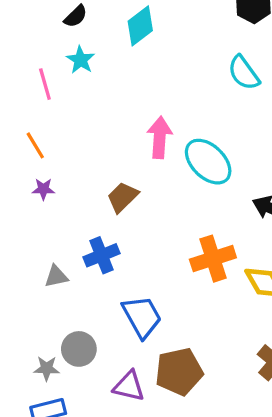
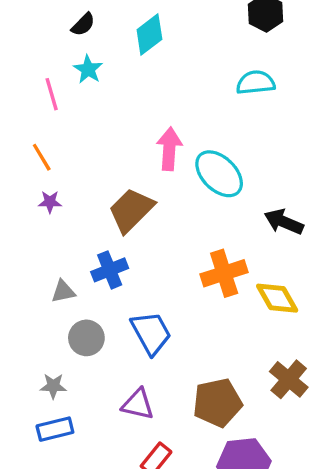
cyan semicircle: (244, 73) -> (256, 83), turned 120
brown trapezoid: (122, 197) -> (131, 210), size x1.4
gray circle: (79, 349) -> (86, 338), moved
brown pentagon: (179, 372) -> (217, 403), moved

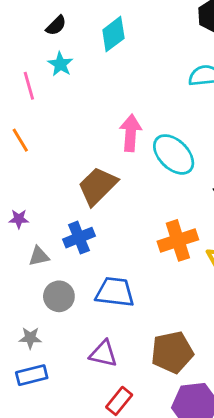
purple star: (50, 202) -> (19, 219), moved
blue trapezoid: (151, 333) -> (115, 292), turned -54

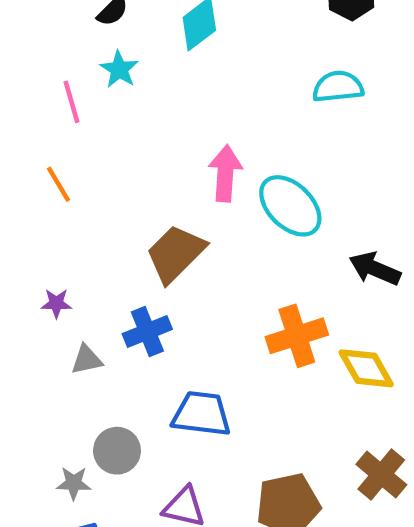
gray circle: (59, 296) -> (117, 451), moved

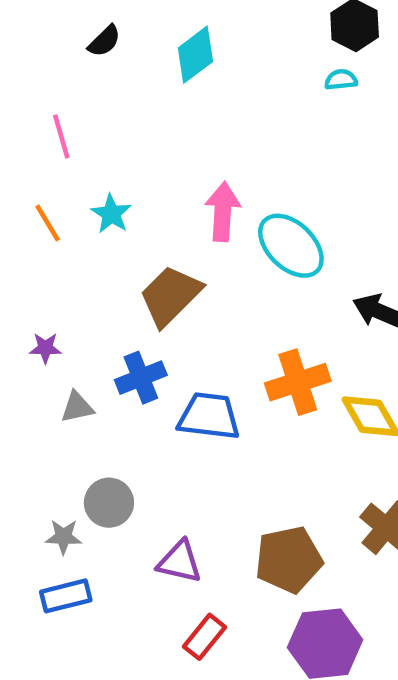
cyan star: (119, 69) -> (111, 214), moved
cyan semicircle: (338, 87) -> (341, 80), moved, size x0.6
blue trapezoid: (201, 414) -> (209, 416), moved

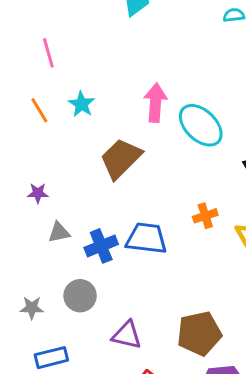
blue cross: (141, 378) -> (101, 246), moved
orange cross: (298, 382) -> (205, 216), size x0.6
gray star: (64, 537) -> (32, 308), moved

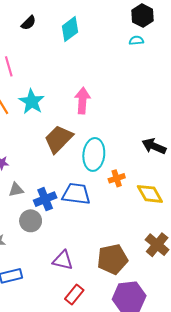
cyan star: (82, 104) -> (32, 102), size x1.4
cyan ellipse: (201, 125) -> (94, 154), moved, turned 52
gray circle: (80, 296) -> (31, 221), moved

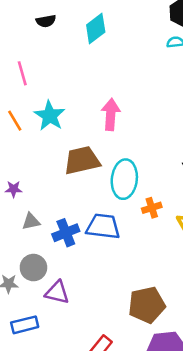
black semicircle: (29, 23) -> (46, 21), turned 35
brown trapezoid: (59, 139) -> (82, 160), turned 32
gray circle: (31, 221) -> (33, 268), moved
purple triangle: (63, 260) -> (57, 292), moved

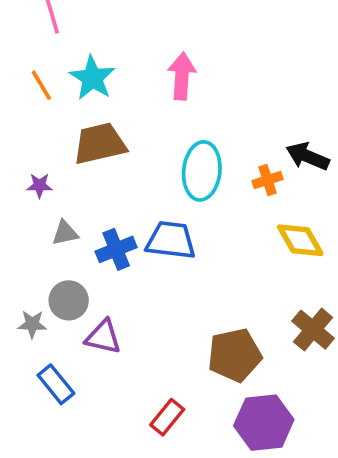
brown trapezoid: (82, 160) -> (100, 144), moved
orange cross: (152, 208) -> (267, 180), moved
blue rectangle: (25, 325) -> (56, 384), turned 65

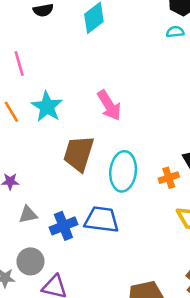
pink arrow: (182, 76) -> (109, 105), turned 144
brown trapezoid: (100, 144) -> (79, 154), moved, turned -60

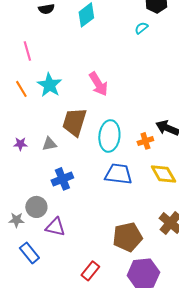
cyan semicircle: (175, 32) -> (141, 28), moved, turned -32
gray triangle: (28, 214) -> (49, 144), moved
blue trapezoid: (102, 220) -> (118, 174), moved

